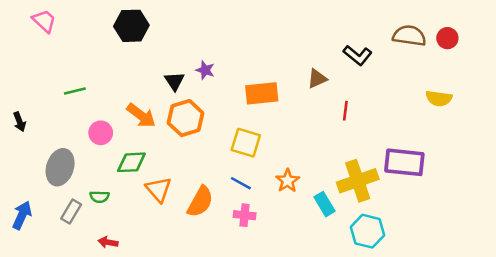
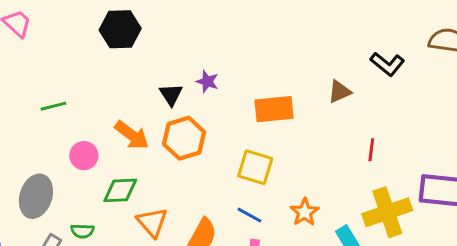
red line: (345, 111) -> (371, 150), moved

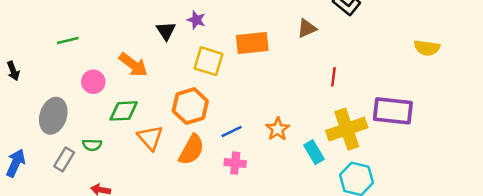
orange hexagon: (184, 138) -> (190, 106), moved
yellow square: (255, 167) -> (208, 61), moved
blue line: (249, 215) -> (232, 132), turned -55

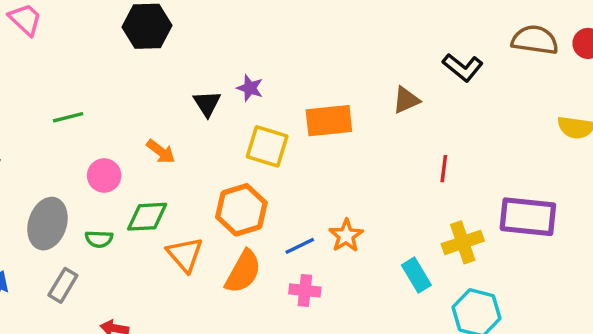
orange arrow: (133, 65) -> (161, 152), size x0.7
orange star: (278, 129) -> (346, 236), moved
yellow cross: (347, 129) -> (463, 242), size x0.7
green semicircle: (92, 145) -> (99, 239), moved

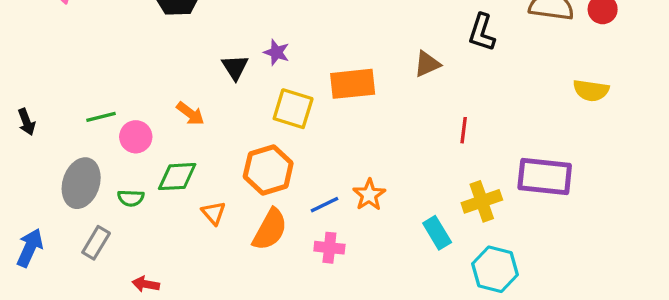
black L-shape: (463, 67) -> (482, 32), turned 69
green line: (68, 117) -> (101, 117), moved
orange triangle: (185, 254) -> (214, 213), size x0.7

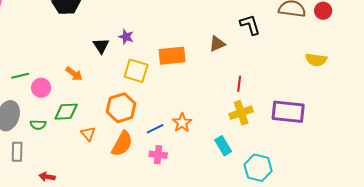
black L-shape: (482, 32) -> (250, 25), turned 145
yellow cross: (482, 201) -> (241, 113), moved
gray rectangle: (96, 243) -> (17, 152), turned -30

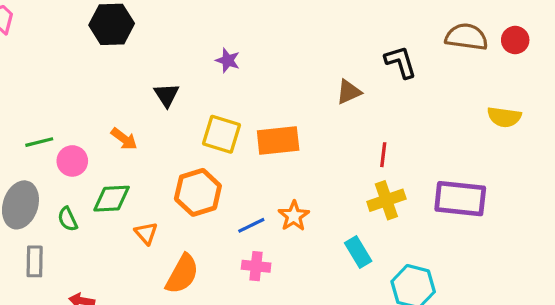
purple star: (126, 37) -> (228, 60), moved
orange rectangle: (172, 56) -> (278, 141), moved
green semicircle: (38, 125) -> (68, 219), turned 63
orange semicircle: (122, 144) -> (182, 274), moved

